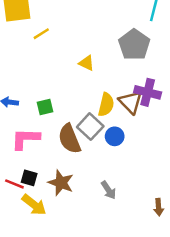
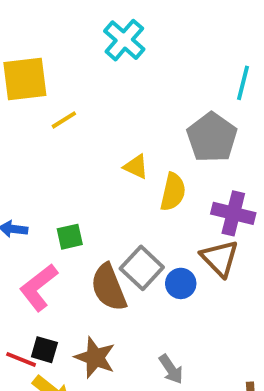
brown triangle: (131, 102) -> (220, 258), moved
yellow semicircle: (106, 105) -> (173, 192), moved
pink L-shape: (25, 139) -> (39, 287), turned -40

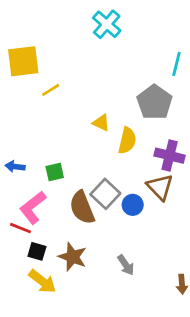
cyan cross: (124, 40) -> (107, 24), moved
red line: (21, 359) -> (21, 228), moved

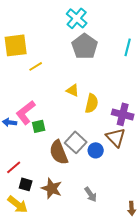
gray pentagon: (155, 102) -> (85, 46), moved
pink L-shape: (33, 208) -> (26, 112), moved
red line: (21, 228) -> (14, 167), turned -63
yellow arrow: (42, 281) -> (18, 204), moved

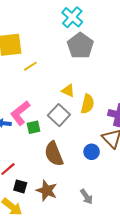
gray square: (76, 142) -> (59, 115), moved

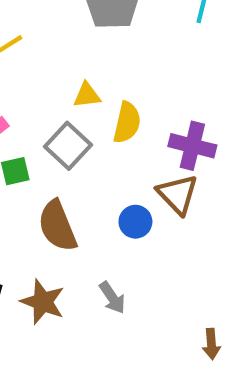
yellow triangle: (68, 91) -> (87, 95), turned -32
gray arrow: (86, 197) -> (112, 298), moved

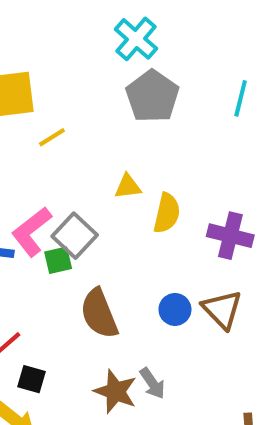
gray square: (68, 146) -> (75, 236), moved
brown triangle: (178, 194) -> (222, 309), moved
brown star: (43, 302) -> (116, 391), moved

